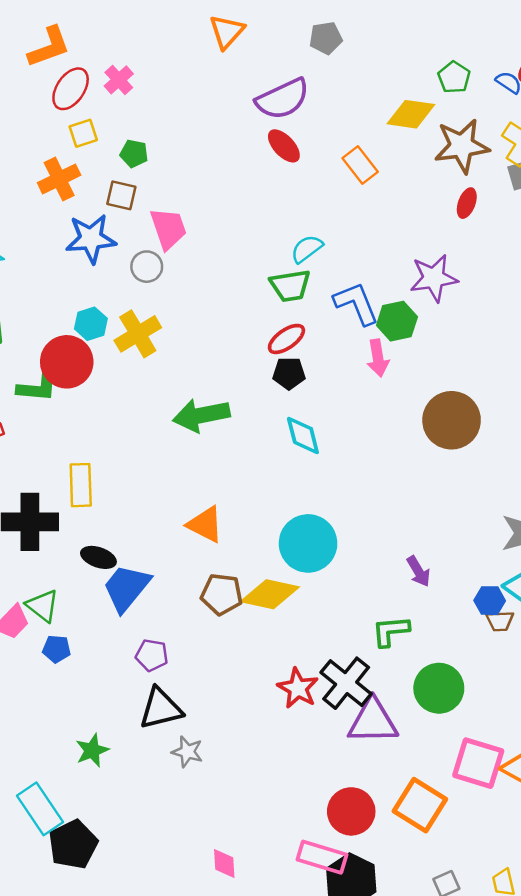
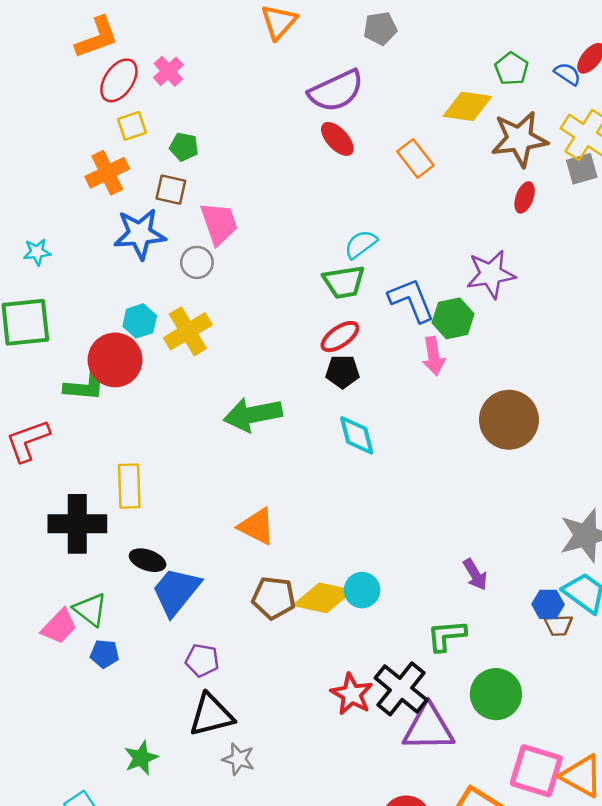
cyan circle: (308, 543) -> (362, 590), moved, size x0.6

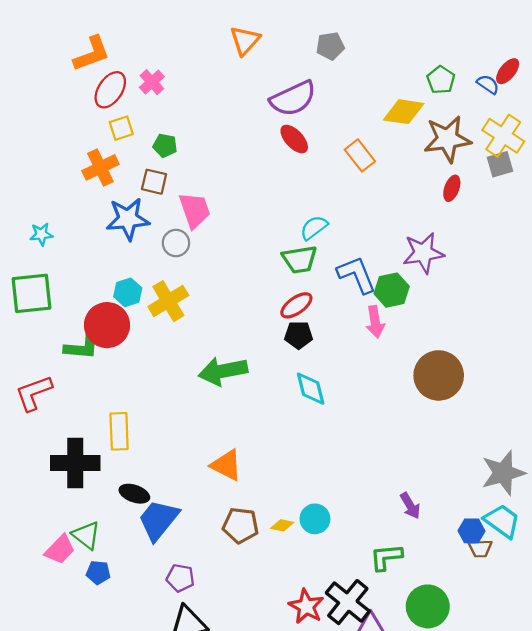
yellow diamond: (323, 598) -> (282, 525), size x0.5

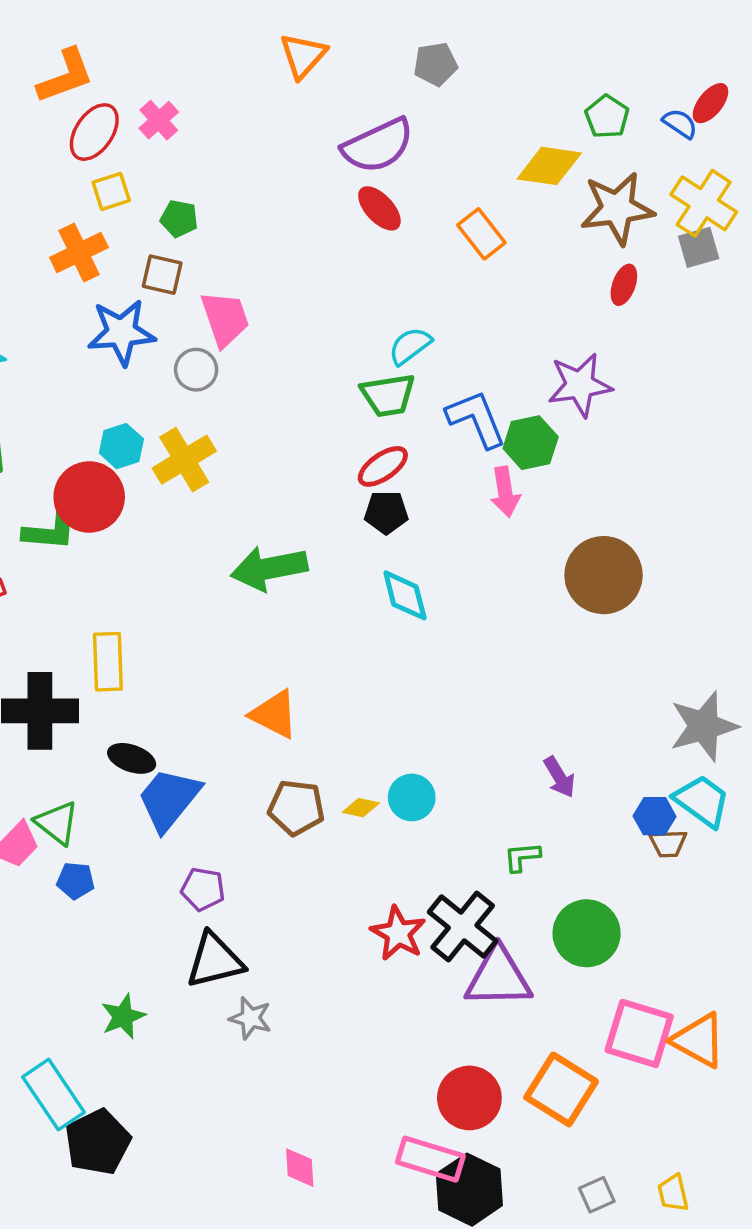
green L-shape: (386, 557) -> (522, 857), size x0.7

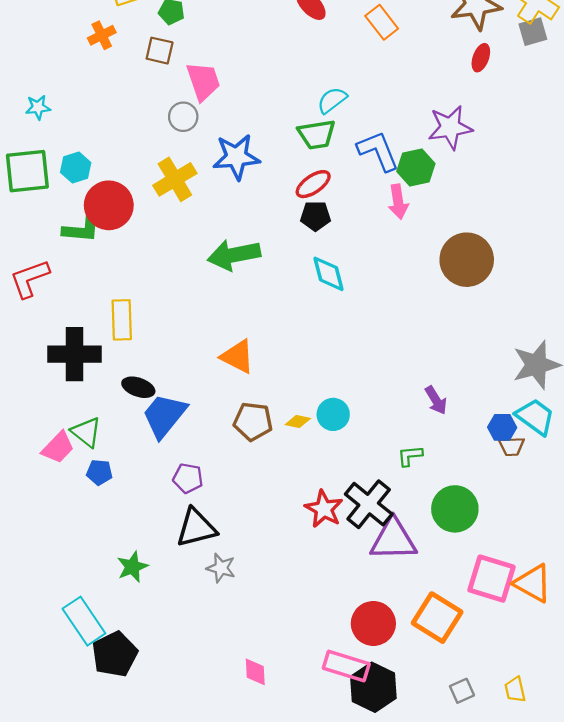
orange cross: (79, 253) -> (102, 35), size x0.7
blue star: (121, 332) -> (236, 157), moved
cyan hexagon: (121, 446) -> (76, 168), moved

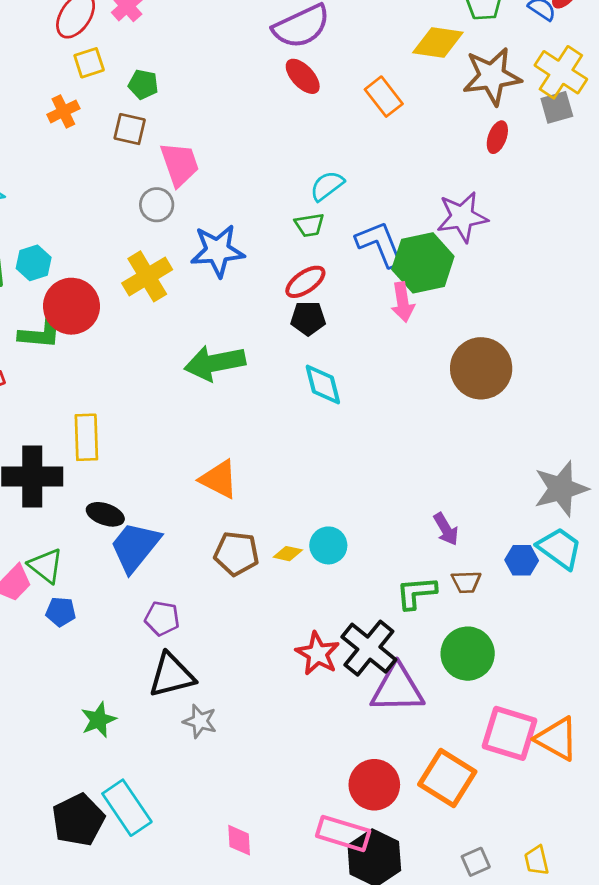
green trapezoid: (317, 134) -> (309, 225), size x0.7
green hexagon: (416, 168) -> (423, 263), size x1.4
brown trapezoid: (512, 446) -> (466, 582), moved
green L-shape: (410, 456) -> (416, 593), size x1.4
cyan rectangle: (84, 621) -> (127, 808), moved

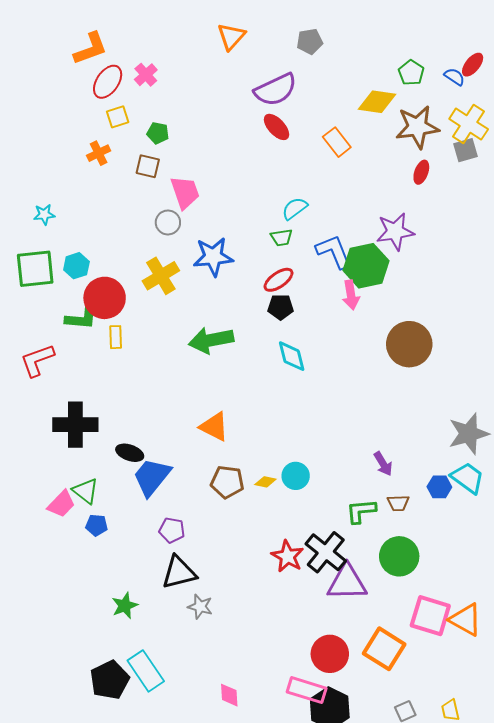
yellow rectangle: (86, 437) -> (116, 337), moved, size x0.7

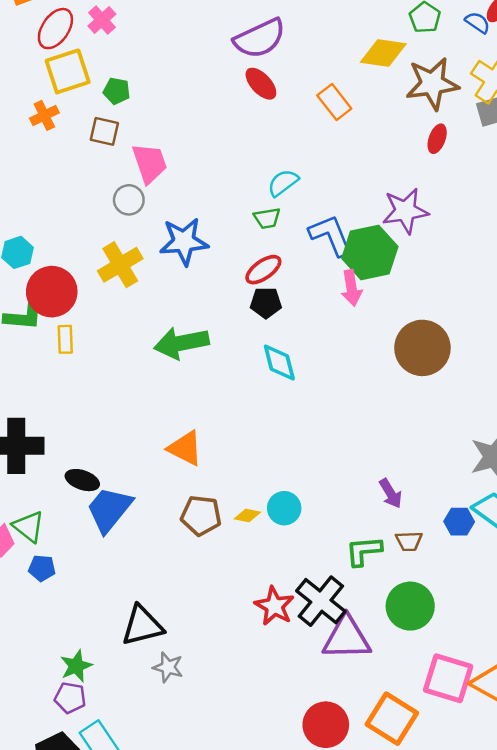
yellow square: (118, 117) -> (68, 71), size x1.6
purple pentagon: (172, 530) -> (70, 698), moved

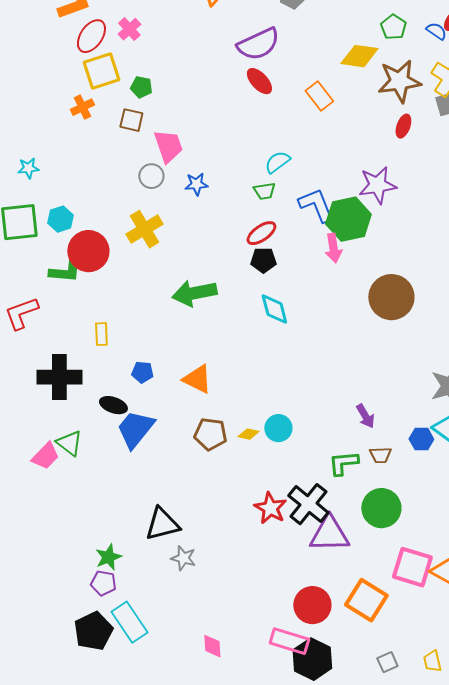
blue star: (184, 241) -> (196, 184), moved, size x0.6
yellow rectangle: (65, 339) -> (101, 334), moved
blue pentagon: (42, 568) -> (142, 372), moved

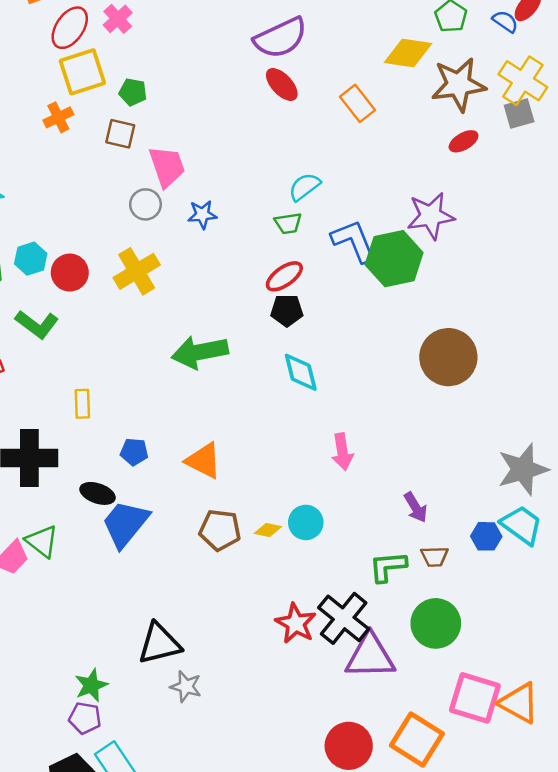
red ellipse: (403, 126) -> (464, 141), turned 40
pink arrow: (333, 248) -> (342, 452), moved
red circle: (88, 251) -> (70, 273), moved, size x0.7
green L-shape: (65, 271) -> (37, 324), turned 32

